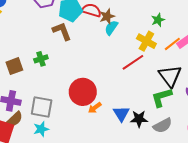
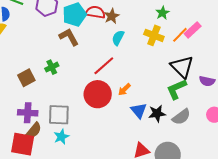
cyan semicircle: (111, 28) -> (118, 38), moved
red line: (133, 62) -> (104, 66), moved
orange arrow: (95, 108) -> (124, 89), moved

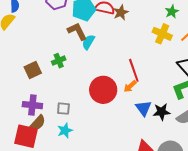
cyan semicircle: (118, 38) -> (88, 42), moved
red line: (104, 66) -> (134, 70), moved, turned -70
gray square: (59, 115) -> (63, 109), size x0.6

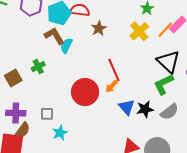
brown star: (121, 12) -> (99, 28), moved
yellow cross: (162, 34) -> (139, 31), turned 30
cyan star: (65, 130) -> (60, 133), moved

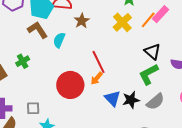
cyan semicircle: (66, 46) -> (59, 40), moved
black triangle: (168, 62) -> (153, 52), size x0.7

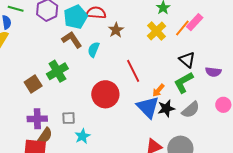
green cross: (23, 61) -> (57, 71), size x1.5
orange arrow: (97, 78) -> (158, 90), moved
blue triangle: (113, 98) -> (148, 107), size x1.4

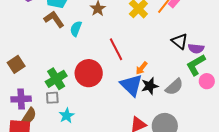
black triangle: (187, 60) -> (180, 41), moved
green cross: (57, 71) -> (56, 79), moved
green L-shape: (184, 82) -> (196, 65), moved

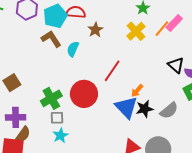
red line: (116, 49) -> (112, 71), turned 60
gray square: (52, 98) -> (57, 118), moved

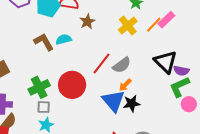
brown L-shape: (51, 39) -> (44, 42), moved
cyan semicircle: (73, 49) -> (64, 39), turned 49
black triangle: (176, 65) -> (166, 62), size x1.4
gray semicircle: (169, 110) -> (122, 65), moved

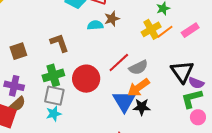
orange line: (154, 25) -> (165, 32), moved
cyan semicircle: (64, 39) -> (95, 25), moved
brown L-shape: (44, 42) -> (59, 43), moved
orange arrow: (125, 85) -> (139, 88), size x1.6
gray square: (44, 107) -> (54, 96), size x1.5

